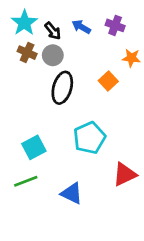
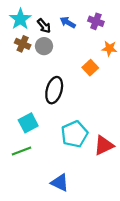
black ellipse: (62, 88) -> (54, 90), moved
cyan pentagon: (89, 138) -> (74, 134), moved
blue triangle: (72, 193) -> (60, 183), moved

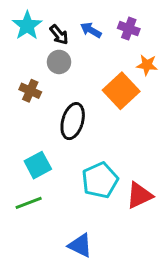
brown cross: (23, 44) -> (30, 91), moved
orange square: (90, 68) -> (121, 91), size x1.6

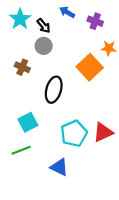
blue arrow: (91, 30) -> (67, 12), moved
red triangle: (139, 195) -> (103, 132), moved
blue triangle: (80, 245) -> (59, 167), moved

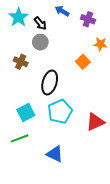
orange square: (90, 67) -> (83, 62), size x0.6
cyan pentagon: (74, 133) -> (60, 111), moved

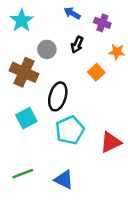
black arrow: (40, 23) -> (77, 45), moved, turned 64
brown cross: (21, 62) -> (24, 72), size x1.6
cyan square: (26, 113) -> (26, 118), moved
green line: (20, 138) -> (23, 174), moved

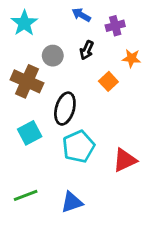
purple cross: (102, 23) -> (115, 26), turned -35
blue triangle: (64, 180) -> (72, 202), turned -45

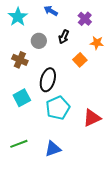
blue arrow: (81, 15) -> (51, 11), moved
purple cross: (115, 26) -> (85, 19), turned -32
brown cross: (27, 81) -> (20, 60), size x0.7

